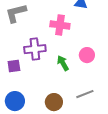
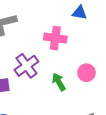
purple cross: (35, 49) -> (26, 66), turned -30

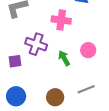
purple cross: (26, 66) -> (36, 44), turned -35

